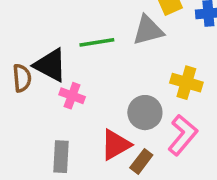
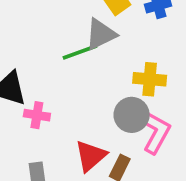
green line: (97, 42) -> (80, 52), moved
gray circle: (145, 113) -> (132, 115), moved

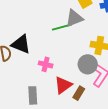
pink cross: (37, 115) -> (46, 64), moved

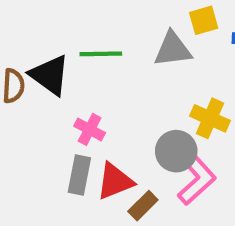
green line: (62, 27) -> (101, 54), moved
gray rectangle: (33, 95) -> (79, 175), moved

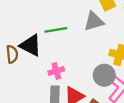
pink cross: (90, 129) -> (56, 71), turned -35

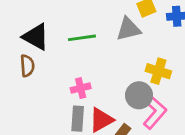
black triangle: (31, 45) -> (36, 37), moved

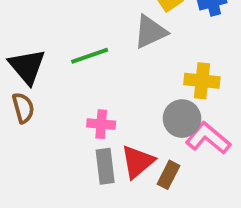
black triangle: (36, 37) -> (27, 67), turned 32
pink cross: (81, 88) -> (101, 124), turned 30
pink L-shape: (155, 113) -> (208, 138), turned -80

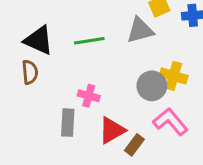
black triangle: (27, 67) -> (39, 40), turned -36
gray circle: (182, 119) -> (152, 86), moved
gray rectangle: (105, 166) -> (68, 123), moved

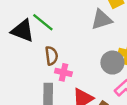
green line: (89, 41) -> (43, 22), moved, turned 50
brown semicircle: (30, 72) -> (51, 56), moved

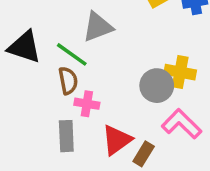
gray triangle: (101, 20) -> (98, 27), moved
green line: (43, 22) -> (72, 54), moved

